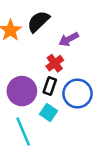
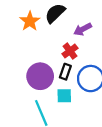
cyan square: (48, 113) -> (64, 96), turned -35

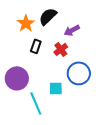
black rectangle: (65, 72) -> (36, 46), moved
purple circle: (40, 76) -> (17, 78), moved

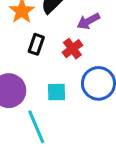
cyan square: (56, 88) -> (57, 92), moved

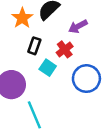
cyan square: (57, 92) -> (48, 68), moved, turned 35

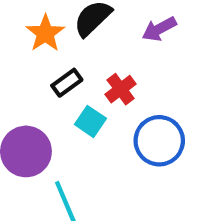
purple arrow: (78, 26) -> (159, 29), moved
black rectangle: (34, 46) -> (67, 83), turned 35

